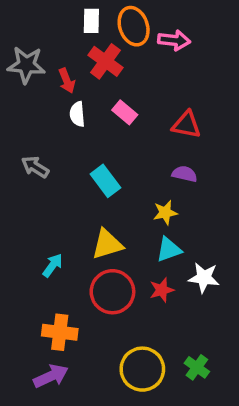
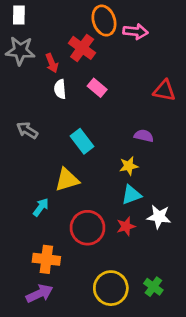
white rectangle: (91, 21) -> (19, 15), moved
red triangle: (186, 125) -> (164, 91), moved
yellow triangle: (107, 244) -> (67, 180), moved

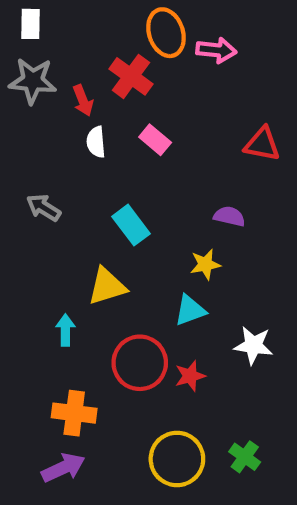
cyan triangle: (131, 195) -> (190, 310), moved
cyan arrow: (41, 207) -> (65, 330), turned -36
red star: (126, 226) -> (190, 376), moved

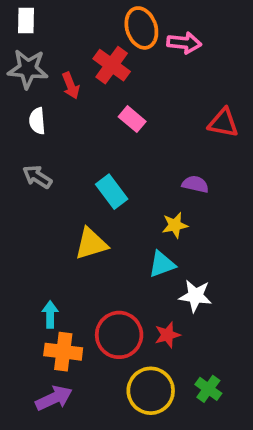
white semicircle: (96, 142) -> (37, 121), moved
cyan arrow: (65, 330) -> (50, 314), moved
white star: (253, 345) -> (195, 296), moved
red circle: (140, 363) -> (119, 335), moved
red star: (190, 376) -> (167, 335), moved

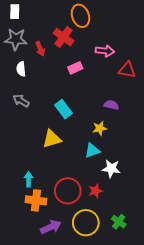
pink arrow: (184, 43) -> (105, 51), moved
pink rectangle: (132, 119) -> (75, 68), turned -64
purple arrow: (54, 398) -> (51, 227), moved

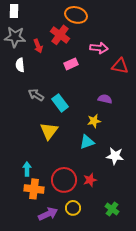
orange ellipse: (80, 16) -> (76, 15), turned -55
gray arrow: (21, 101) -> (36, 95), moved
yellow triangle: (52, 139) -> (49, 131), turned -36
white star: (111, 169) -> (115, 156), moved
yellow circle: (86, 223) -> (73, 208), moved, size x0.6

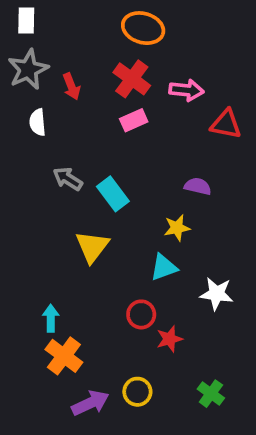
red cross: (60, 35) -> (132, 79), moved
gray star: (15, 37) -> (28, 69), turned -30
red circle: (64, 180) -> (141, 314), moved, size x0.6
orange cross: (34, 189) -> (64, 356), turned 30

